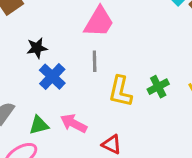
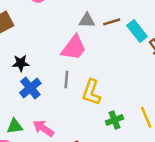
green cross: (158, 87) -> (115, 120), moved
yellow L-shape: (120, 91) -> (91, 92), moved

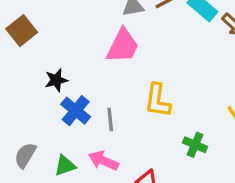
gray line: (66, 79) -> (110, 120), moved
green cross: (115, 120) -> (195, 145), moved, turned -35

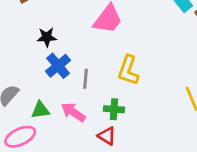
green cross: (195, 145) -> (114, 109), moved, turned -30

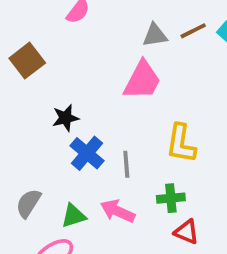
red triangle: (107, 136) -> (187, 232), moved

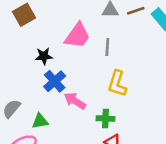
pink trapezoid: (142, 80) -> (77, 36), moved
gray line: (126, 164) -> (107, 47), moved
pink arrow: (118, 211) -> (75, 101), moved

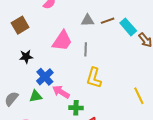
black star: (44, 56) -> (26, 57), moved
green cross: (105, 119) -> (76, 108), moved
green triangle: (40, 121) -> (36, 96), moved

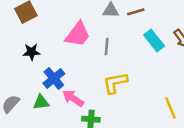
cyan rectangle: (128, 27) -> (154, 40), moved
yellow L-shape: (94, 78) -> (115, 83), turned 60

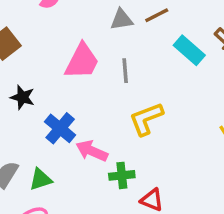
black star: (32, 52) -> (22, 97), turned 30
green triangle: (41, 102) -> (41, 179), moved

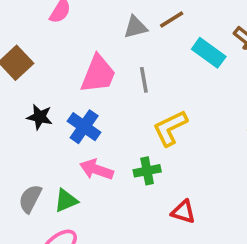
blue cross: (60, 128) -> (84, 127), moved
pink arrow: (92, 151) -> (96, 170), moved
green cross: (122, 175) -> (147, 171), moved

